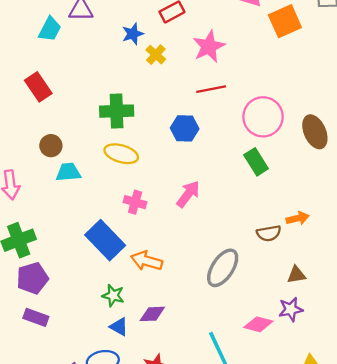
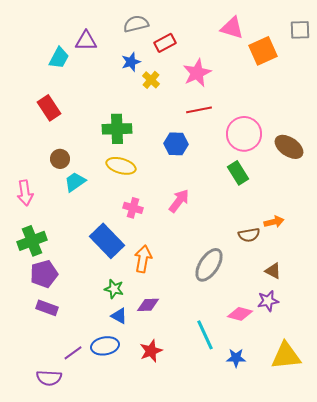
brown ellipse: (315, 132) -> (289, 147), turned -32
cyan trapezoid: (68, 172) -> (75, 182), turned -30
orange arrow: (147, 261) -> (143, 259), turned 84
brown triangle: (296, 275) -> (273, 271), turned 36

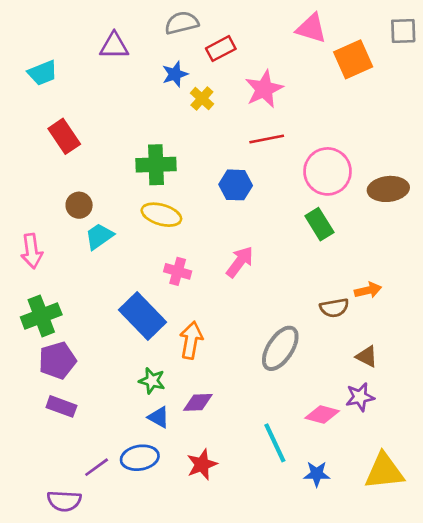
cyan trapezoid: (59, 58) -> (43, 73), moved, turned 40
brown ellipse: (289, 147) -> (388, 189), turned -40

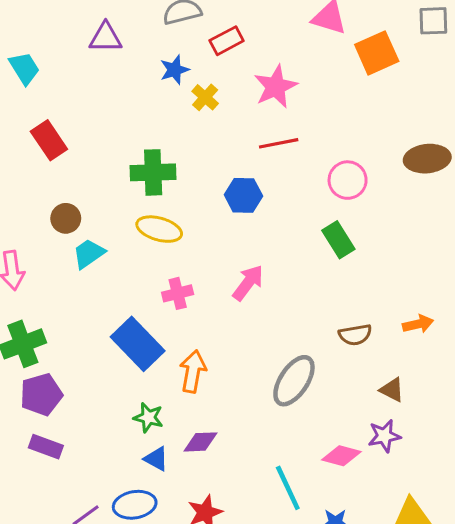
cyan trapezoid: (43, 73) -> (24, 68), turned -100
pink circle: (328, 171) -> (348, 180), size x0.7
brown ellipse: (388, 189) -> (427, 159), moved
pink cross: (178, 271) -> (178, 293), turned -30
orange arrow: (368, 290) -> (418, 324), moved

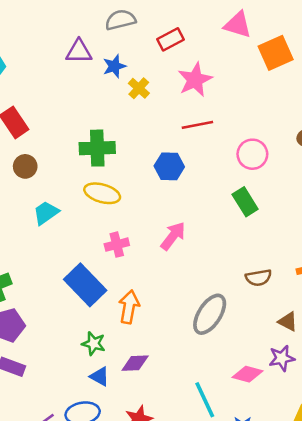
purple triangle: (106, 38) -> (79, 52), moved
red rectangle: (227, 41) -> (171, 39), moved
brown circle: (66, 218) -> (25, 166), moved

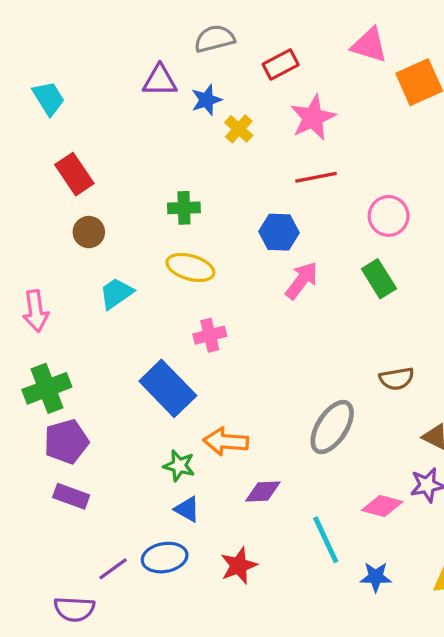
green cross: (97, 148) -> (184, 208), size x0.7
pink arrow: (173, 236) -> (302, 280), moved
orange arrow: (129, 307) -> (226, 442), moved, turned -96
purple diamond: (135, 363) -> (263, 491), moved

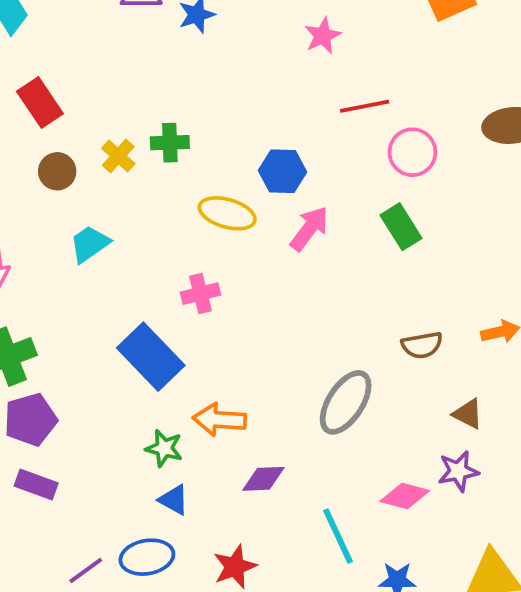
pink star: (313, 118) -> (323, 36), size x0.7
yellow cross: (239, 129) -> (118, 156), moved
red line: (316, 177) -> (365, 106), moved
yellow ellipse: (190, 267) -> (227, 213), moved

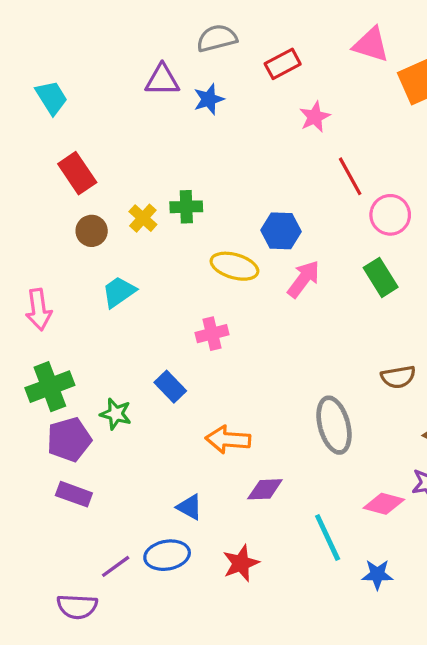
red line: (365, 106) -> (350, 176), turned 72
blue rectangle: (151, 357) -> (170, 387), size x0.6
gray ellipse: (346, 402) -> (334, 425), turned -48
green star: (164, 448) -> (116, 414), moved

